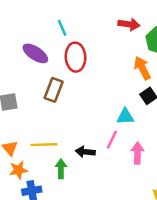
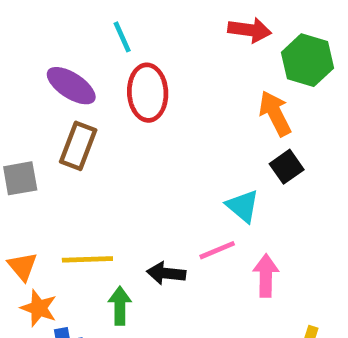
brown rectangle: (54, 90) -> (78, 146), moved
cyan triangle: (125, 117) -> (243, 206), turned 42
pink line: (112, 140) -> (217, 250), turned 42
orange star: (18, 170) -> (39, 308), turned 30

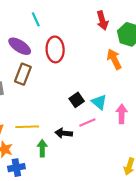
red arrow: (250, 30) -> (102, 20), turned 66
cyan line: (122, 37) -> (36, 19), moved
black square: (287, 167) -> (77, 100), moved
pink arrow: (266, 276) -> (122, 114), moved

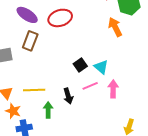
red ellipse: (55, 49) -> (60, 18), turned 75
pink arrow: (122, 114) -> (113, 89), moved
black arrow: (64, 133) -> (68, 96), turned -112

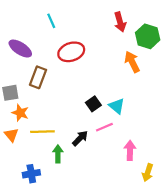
purple ellipse: (27, 15) -> (20, 49), moved
pink arrow: (113, 89) -> (130, 150), moved
black arrow: (68, 96) -> (80, 138), turned -119
orange star: (13, 111) -> (20, 113), moved

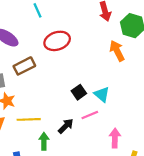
brown rectangle: (38, 77) -> (24, 66), turned 42

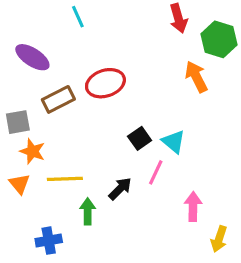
red ellipse: (57, 41) -> (105, 83), moved
pink line: (90, 115) -> (156, 172), turned -42

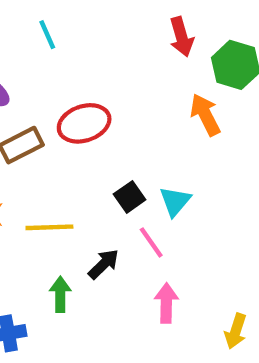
cyan triangle: (174, 142) -> (175, 201), turned 30
pink line: (156, 172) -> (151, 242), turned -60
yellow line: (65, 179) -> (49, 227), moved
pink arrow: (193, 206) -> (166, 303), moved

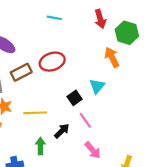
cyan line: (47, 35) -> (54, 18), moved, turned -56
cyan triangle: (175, 201) -> (97, 86), moved
pink arrow: (166, 303) -> (93, 150), turned 138

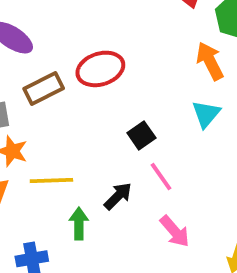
cyan triangle: (97, 86) -> (206, 114), moved
yellow line: (35, 113) -> (51, 180), moved

